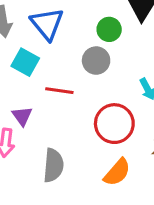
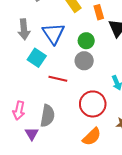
green circle: (109, 29) -> (86, 41), moved
purple triangle: (22, 116) -> (32, 134), moved
gray semicircle: (53, 165) -> (47, 116), moved

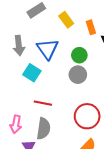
red line: (58, 79) -> (43, 103), moved

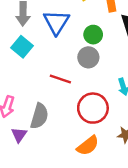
cyan square: (32, 73) -> (22, 47), moved
red line: (43, 103) -> (60, 79), moved

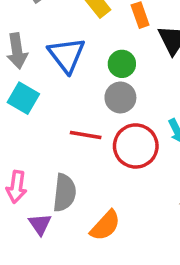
red circle: (93, 108) -> (136, 146), moved
orange semicircle: (88, 146) -> (105, 226), moved

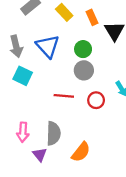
red circle: (136, 146) -> (96, 100), size x0.6

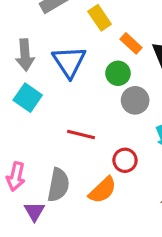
orange rectangle: (92, 17) -> (131, 43), moved, turned -32
gray circle: (84, 70) -> (135, 100), moved
red circle: (96, 100) -> (125, 160), moved
orange semicircle: (81, 152) -> (103, 190), moved

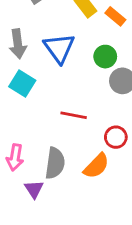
orange rectangle: (131, 43) -> (115, 16), moved

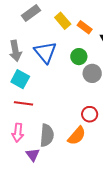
red line: (74, 115) -> (24, 103), moved

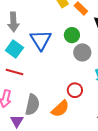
blue triangle: (45, 52) -> (41, 40), moved

